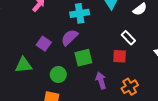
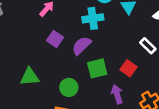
purple square: (44, 44) -> (55, 39), moved
red square: (120, 56) -> (129, 68), moved, turned 32

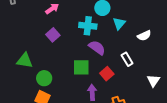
purple semicircle: (81, 46) -> (97, 48), moved, turned 66
green circle: (69, 87) -> (44, 78), moved

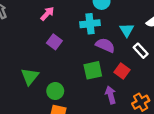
cyan triangle: (119, 23) -> (127, 30), moved
green triangle: (25, 60) -> (30, 76), turned -48

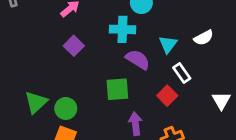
red square: (122, 71) -> (167, 96), moved
green triangle: (30, 76) -> (36, 102), moved

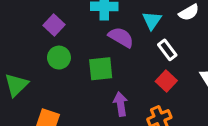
red square: (167, 96) -> (166, 81), moved
green circle: (66, 108) -> (59, 58), moved

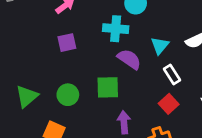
purple square: (54, 25) -> (67, 43), turned 30
green circle: (59, 58) -> (68, 95), moved

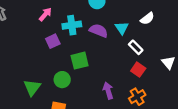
cyan cross: (116, 29) -> (72, 25), moved
purple semicircle: (129, 59) -> (99, 31), moved
green square: (108, 87) -> (80, 61), moved

